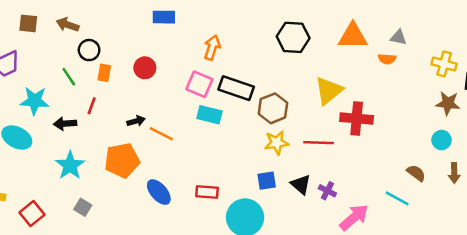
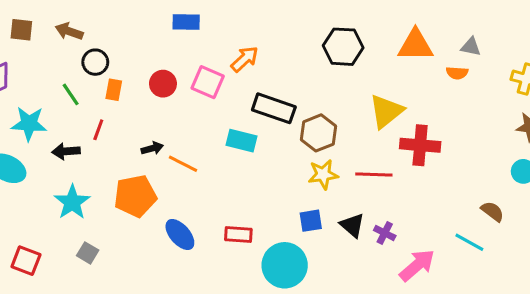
orange arrow: (212, 48) -> (245, 59), turned 30
pink square: (199, 84) -> (208, 82), moved
red square: (32, 214) -> (26, 261), turned -30

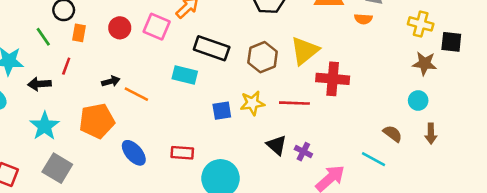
brown hexagon: (318, 133) -> (263, 57), moved
blue square: (311, 221) -> (222, 111), moved
gray square: (88, 253) -> (57, 168), size x1.6

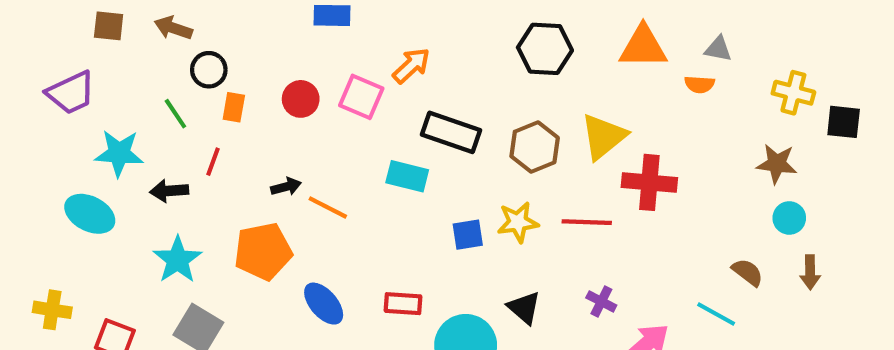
brown star: (425, 64) -> (777, 164), moved
black triangle: (277, 145) -> (524, 308), moved

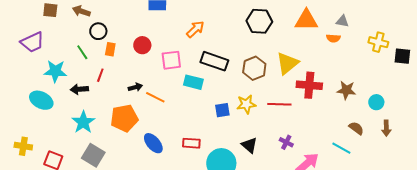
pink square: (361, 97) -> (171, 60), moved, turned -30
brown star: (777, 164) -> (346, 90), moved

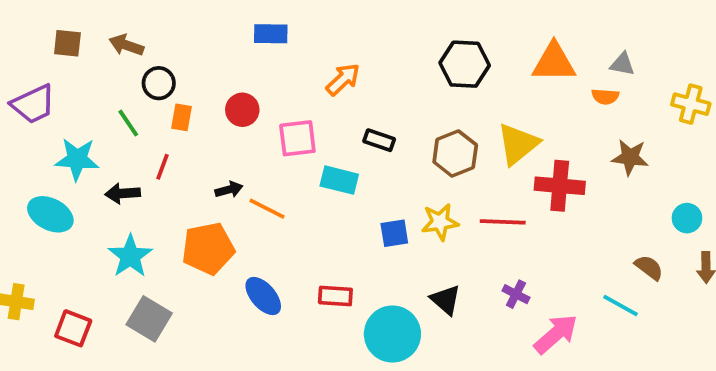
black rectangle: (214, 61) -> (379, 140), size x0.6
brown star: (346, 90) -> (630, 157), moved

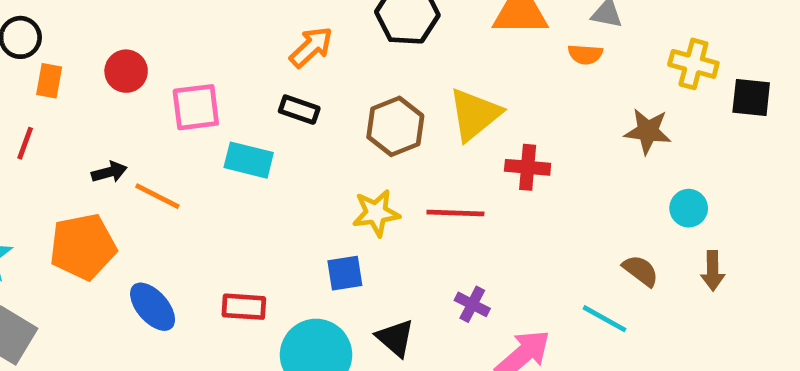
orange arrow: (343, 79) -> (311, 47), moved
brown star: (630, 157) -> (648, 131), moved
red cross: (560, 186) -> (528, 167), size x0.7
blue square: (394, 233) -> (345, 273), moved
black triangle: (446, 300) -> (395, 338), moved

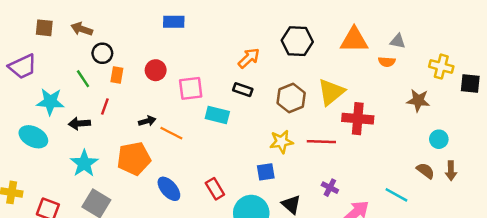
red cross: (528, 167) -> (358, 119), size x1.4
brown semicircle: (641, 271) -> (426, 171), moved
red rectangle: (244, 307) -> (215, 189), turned 55

